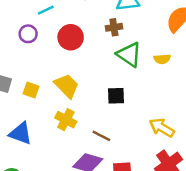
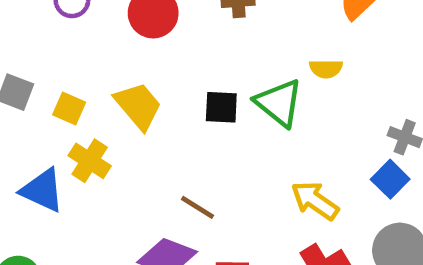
green triangle: (129, 54) -> (279, 103), moved
black square: (116, 96) -> (221, 107), moved
yellow cross: (66, 120) -> (90, 161), moved

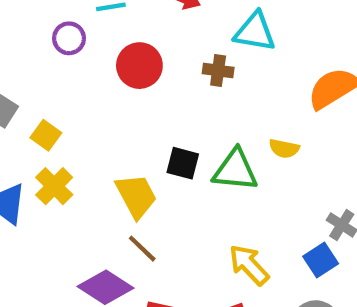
green triangle: (279, 103) -> (235, 170), turned -45
yellow trapezoid: (138, 106) -> (136, 196), moved

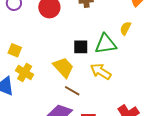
yellow semicircle: (284, 148) -> (125, 28), turned 120
yellow arrow: (249, 265) -> (101, 71), moved

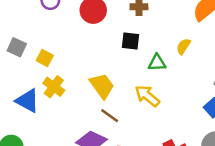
green triangle: (106, 44) -> (157, 63), size x0.7
black square: (81, 47) -> (131, 41), moved

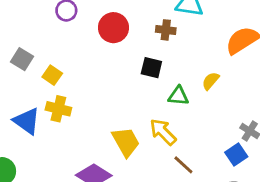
yellow trapezoid: (102, 86) -> (126, 142), moved
yellow cross: (54, 87) -> (58, 109), turned -30
brown line: (110, 116) -> (183, 165), moved

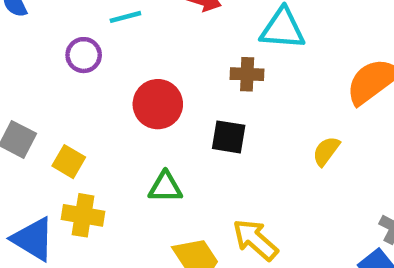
red circle: (113, 28) -> (158, 104), moved
green triangle: (178, 96) -> (165, 187), moved

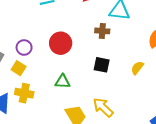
purple circle: (84, 55) -> (24, 48), moved
black square: (229, 137) -> (102, 65), moved

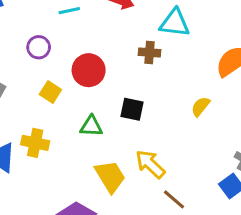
purple circle: (24, 48) -> (39, 47), moved
black square: (102, 65) -> (132, 109), moved
yellow square: (19, 68) -> (50, 92), moved

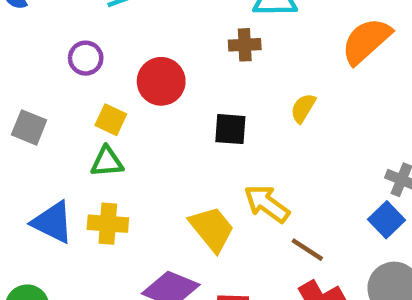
yellow semicircle: (200, 107) -> (303, 108), moved
green triangle: (91, 126) -> (107, 162), moved
yellow cross: (35, 143) -> (108, 224), moved

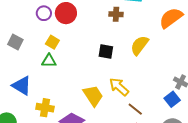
red circle: (161, 81) -> (66, 13), moved
yellow semicircle: (303, 108) -> (140, 45), size x1.5
yellow cross: (108, 224) -> (45, 108), moved

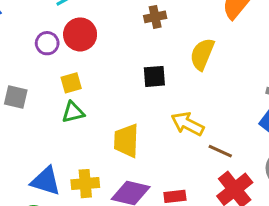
yellow square: (52, 42) -> (71, 83), turned -32
blue triangle: (22, 86) -> (46, 181), moved
yellow trapezoid: (93, 96) -> (126, 141), moved, turned -130

